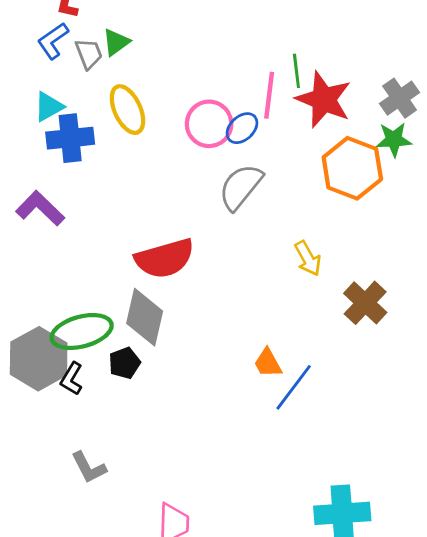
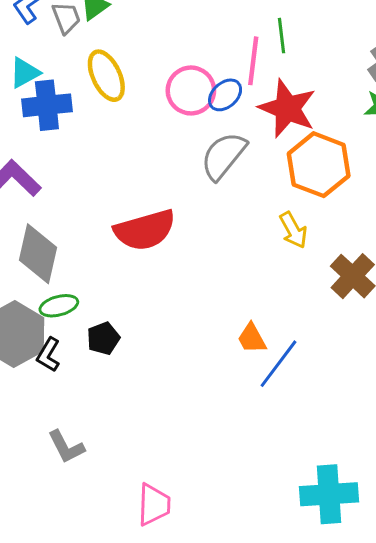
red star: (324, 100) -> (287, 108), moved
orange hexagon: (352, 168) -> (319, 165), moved
gray diamond: (145, 317) -> (38, 254), moved
green ellipse: (82, 331) -> (59, 306), size x0.6

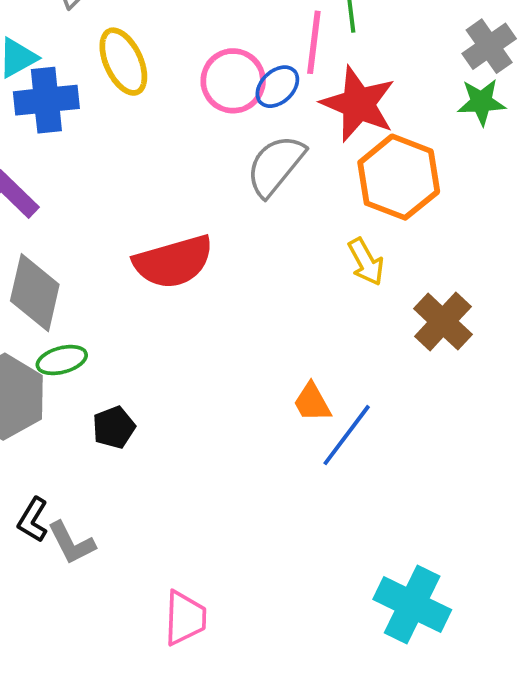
black pentagon: (103, 338) -> (114, 427), moved
black L-shape: (48, 355) -> (33, 520), moved
cyan cross: (329, 494) -> (412, 605), turned 30

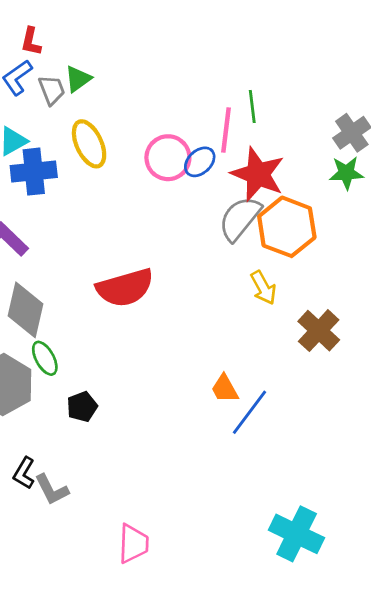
gray semicircle: (275, 166) -> (240, 219), moved
green ellipse: (62, 360) -> (45, 358), turned 76

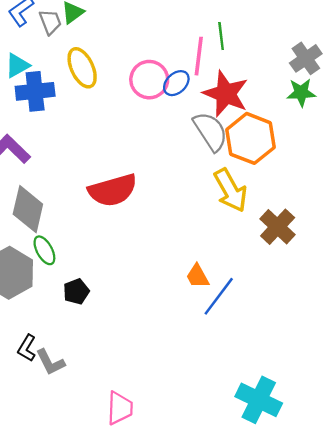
gray semicircle: (240, 219) -> (210, 131), turned 108
yellow arrow: (263, 288) -> (230, 190), size x1.5

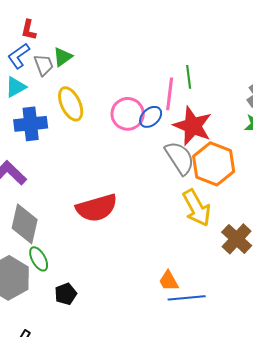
cyan triangle: (17, 65) -> (16, 87), moved
blue line: (219, 296) -> (187, 298), turned 48

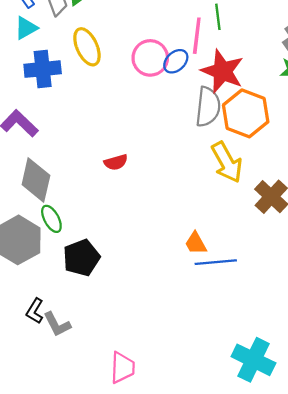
gray semicircle: (180, 158) -> (208, 107), turned 39
red semicircle: (97, 208) -> (116, 162), size x0.5
black pentagon: (66, 294) -> (81, 258), size x1.5

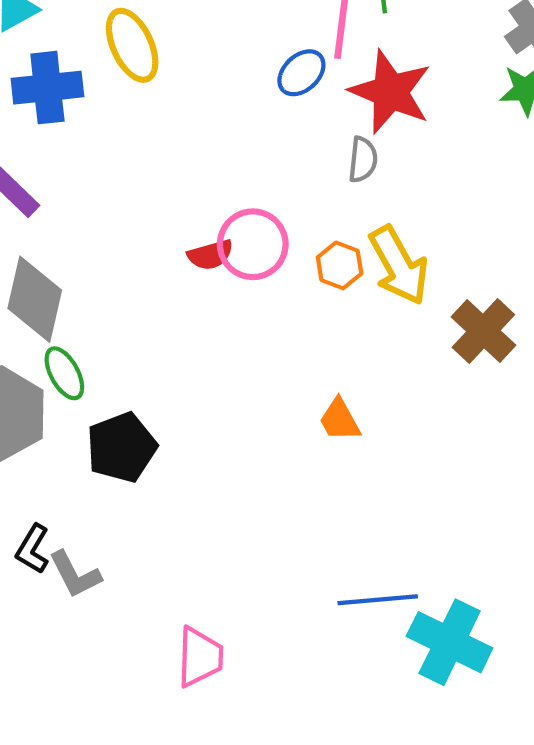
pink circle: (150, 58) -> (253, 244), moved
gray semicircle: (208, 107) -> (363, 160), size x0.6
orange hexagon: (246, 113) -> (340, 265), moved, size x0.5
red semicircle: (116, 162) -> (210, 255), moved
blue line: (216, 262) -> (378, 600), moved

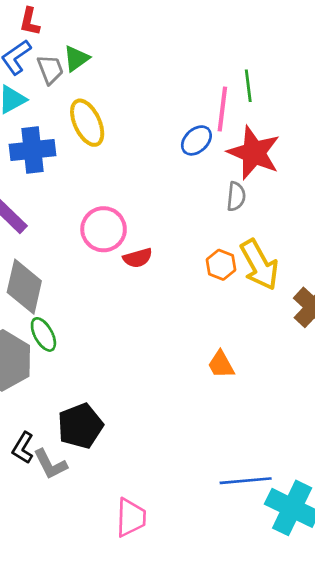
pink circle: (253, 244) -> (104, 229), moved
black pentagon: (122, 447) -> (80, 426), moved

